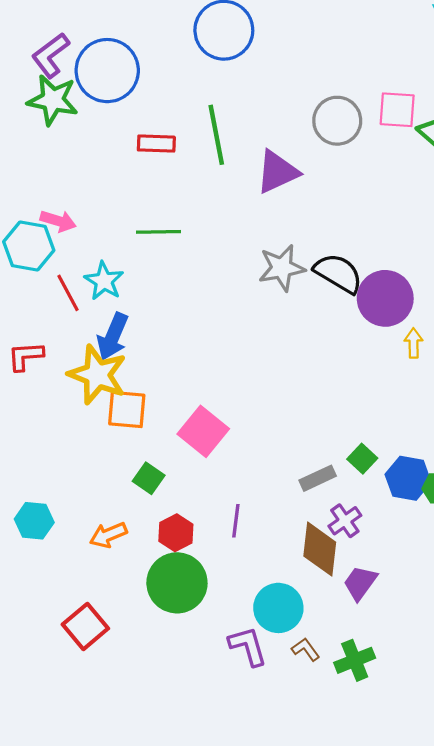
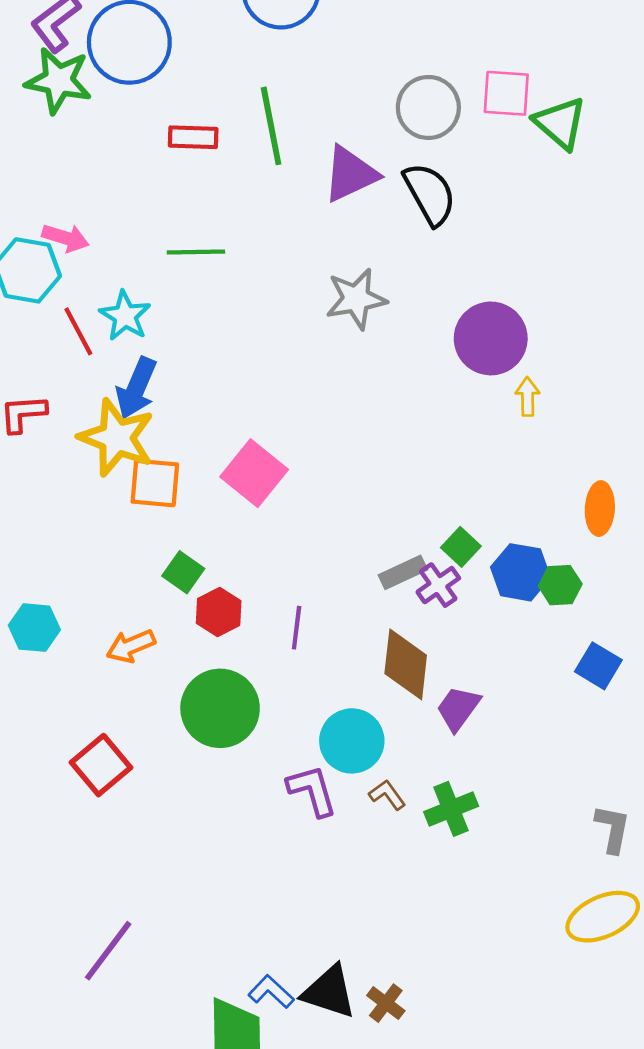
black semicircle: (338, 273) -> (430, 194), moved, turned 30
pink square: (203, 431) -> (254, 473), moved
purple cross: (345, 521) -> (438, 585), moved
red hexagon: (176, 533) -> (219, 612), moved

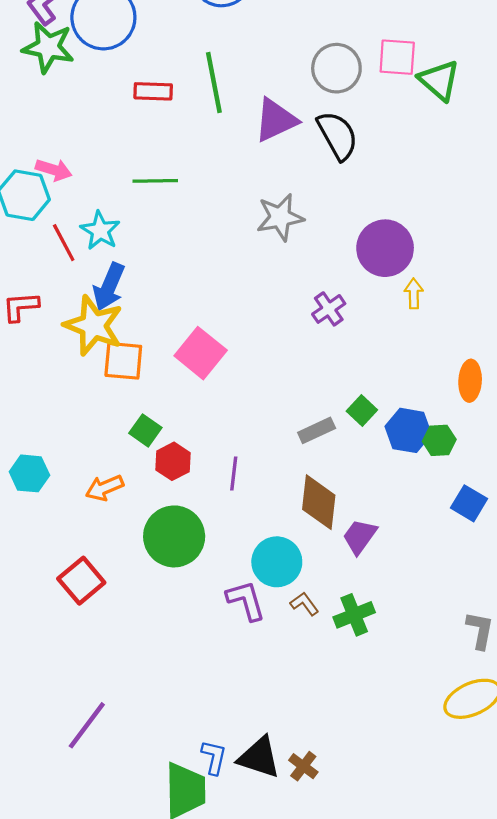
purple cross: (438, 585) -> (329, 309), moved
blue L-shape: (271, 992) -> (214, 757), turned 60

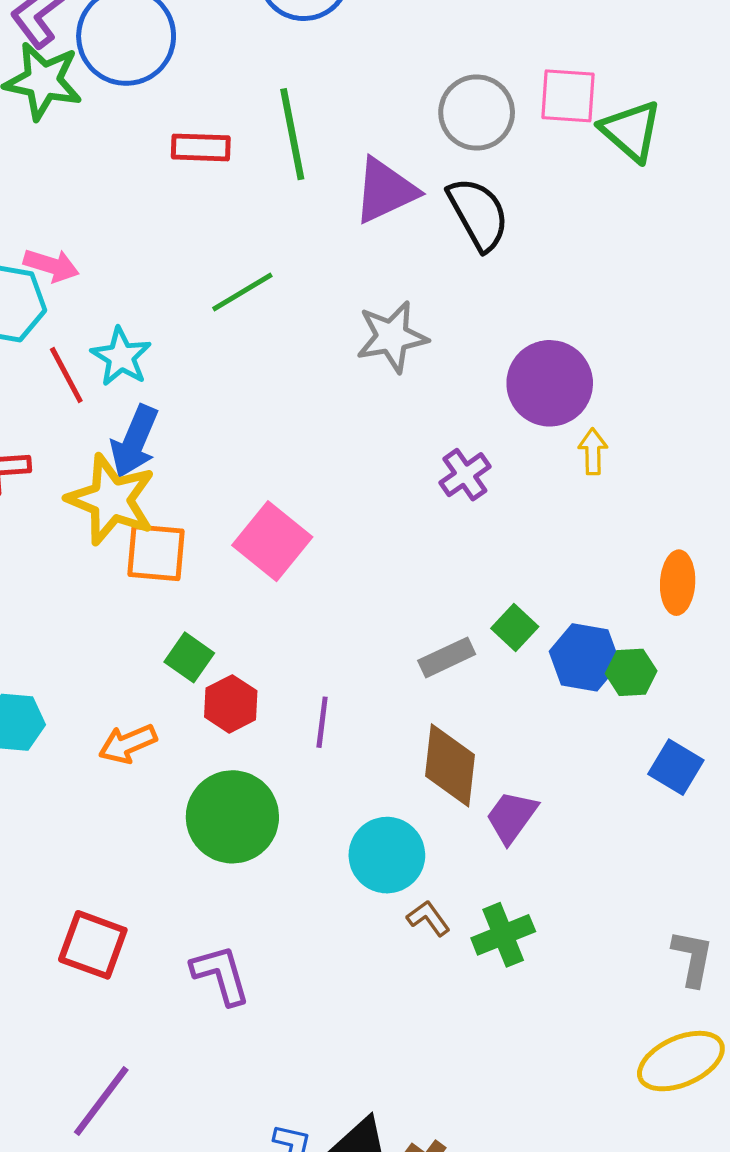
green line: (155, 181) -> (242, 292), moved, turned -30
red square: (81, 581) -> (93, 945), moved, turned -30
purple L-shape: (246, 600) -> (221, 975), moved

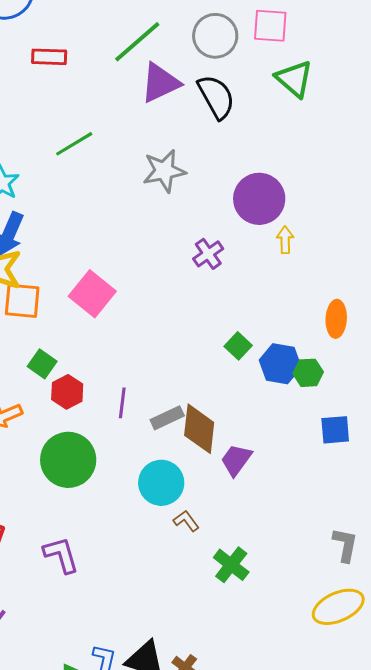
green triangle: (631, 131) -> (294, 79), moved
green line: (292, 134) -> (137, 42), moved, turned 60
gray rectangle: (447, 657) -> (167, 418), moved
blue square: (676, 767) -> (335, 430), turned -36
green cross: (503, 935) -> (231, 565), moved, turned -30

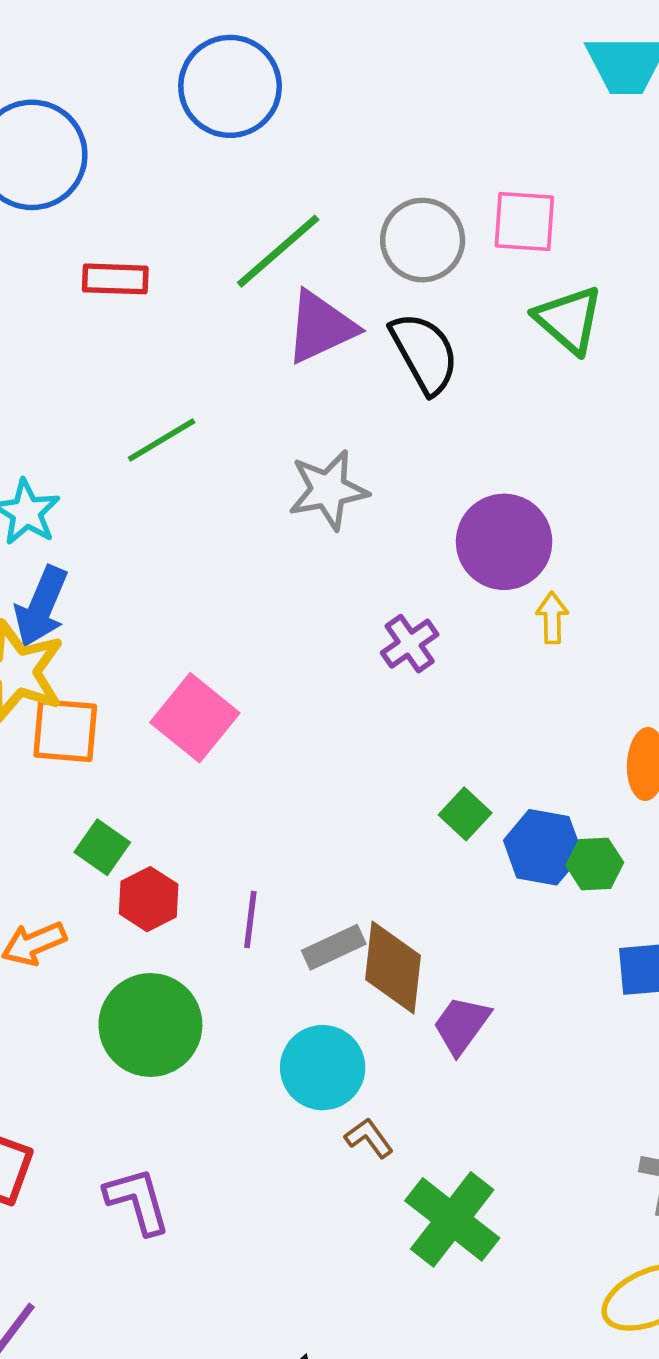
green cross: (231, 565) -> (452, 1219), size x1.4

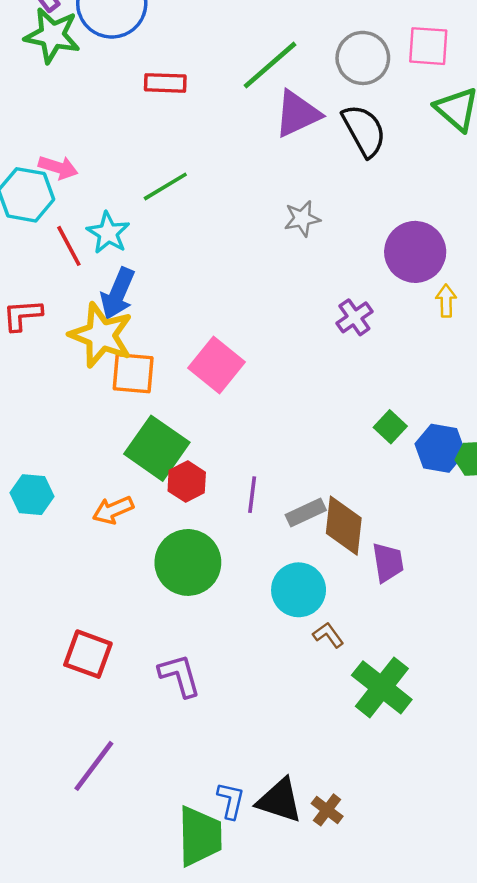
green line: (162, 440) -> (165, 186), moved
gray star: (328, 490) -> (302, 219), size x0.7
green square: (102, 847) -> (157, 448), size x1.8
purple trapezoid: (461, 1025) -> (388, 562), turned 135

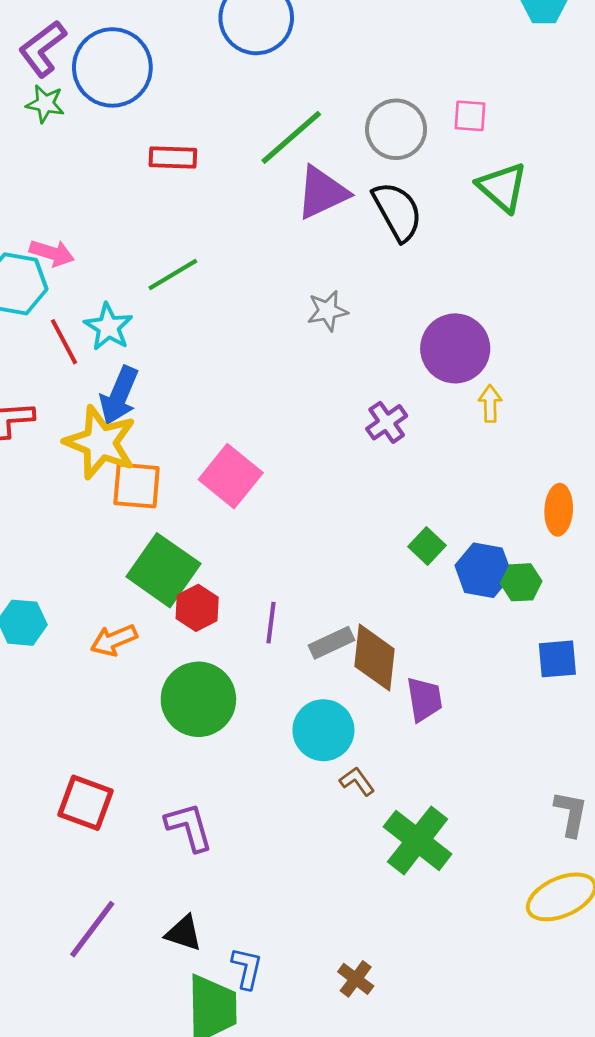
green star: (52, 35) -> (45, 104), size x0.6
pink square: (428, 46) -> (470, 116), size x0.7
black triangle: (280, 800) -> (184, 933), moved, size x0.7

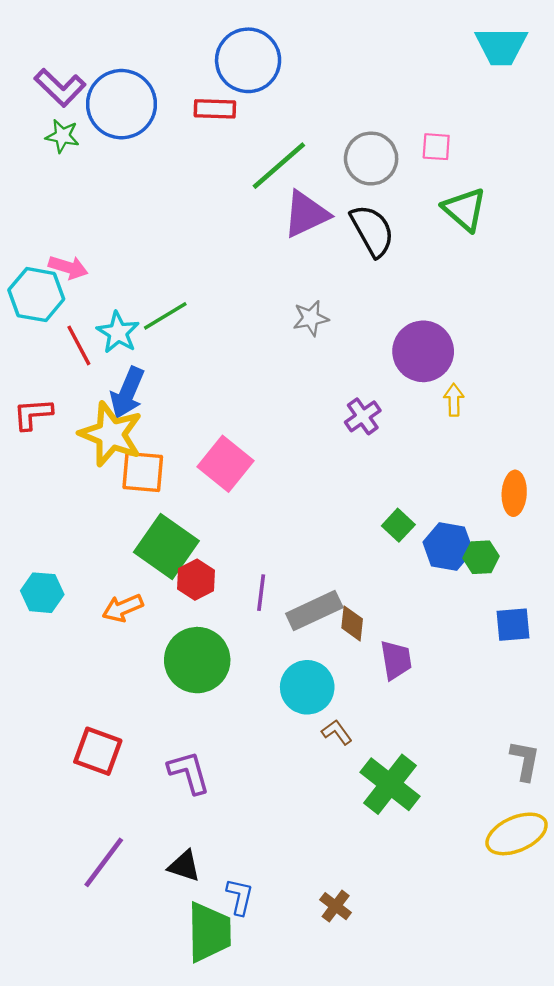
purple L-shape: (42, 49) -> (60, 88), turned -99
red rectangle: (173, 158) -> (215, 109), moved
green line: (173, 274) -> (165, 316), moved
gray rectangle: (332, 643) -> (314, 610), size x1.4
brown diamond: (375, 658) -> (352, 623), size x0.6

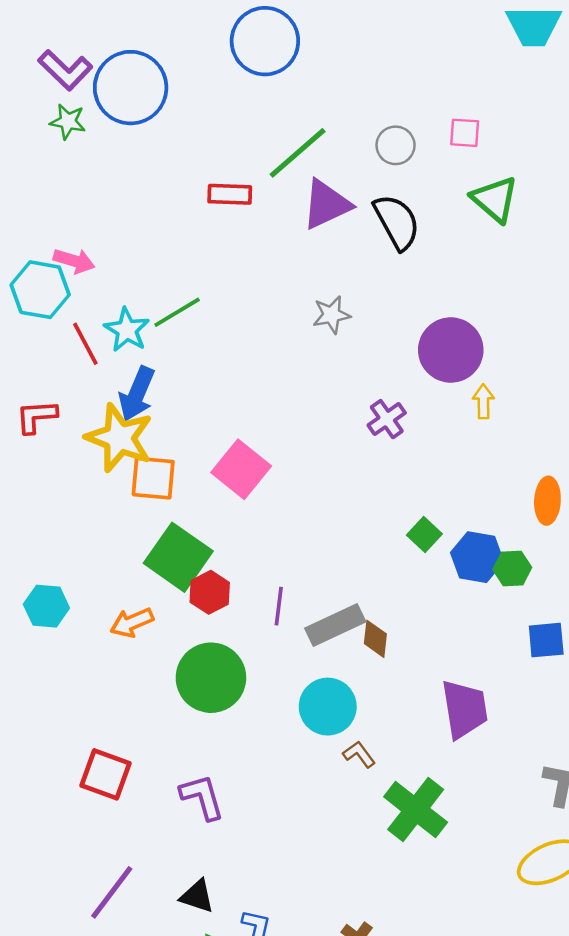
red rectangle: (215, 109) -> (230, 194), moved
gray circle: (371, 159) -> (396, 145), size x0.7
purple trapezoid: (396, 660) -> (465, 709), moved, size x1.4

